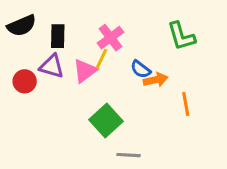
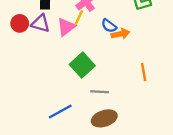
red circle: (25, 81) -> (20, 23), moved
orange line: (186, 104) -> (144, 72), moved

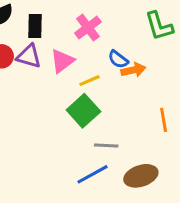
yellow line: (79, 18) -> (89, 81), moved, turned 42
blue line: (60, 111) -> (92, 174), moved
brown ellipse: (104, 118) -> (141, 176), moved

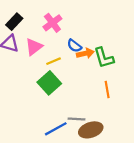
black rectangle: (35, 26) -> (14, 22), turned 42
green L-shape: (159, 26) -> (104, 58), moved
gray line: (106, 146) -> (77, 119), moved

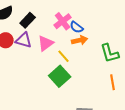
blue semicircle: (74, 46) -> (77, 27), moved
orange arrow: (85, 53) -> (80, 40), moved
yellow line: (54, 61) -> (64, 56), turned 72

